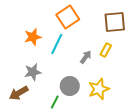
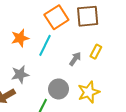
brown square: (115, 22) -> (88, 16), moved

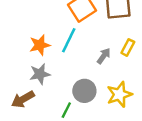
orange star: (20, 38) -> (40, 45), moved

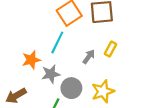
orange star: (40, 45) -> (31, 60), moved
gray star: (40, 74) -> (51, 74), moved

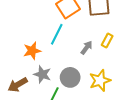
gray star: (51, 74) -> (42, 74), moved, turned 30

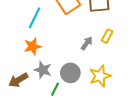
cyan line: (57, 34) -> (35, 18), moved

